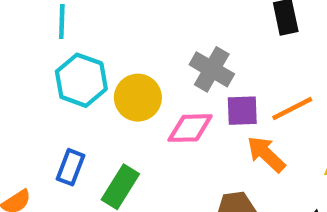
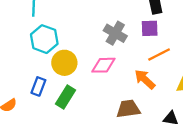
yellow circle: (138, 98) -> (64, 63), moved
purple square: (242, 111) -> (150, 28), moved

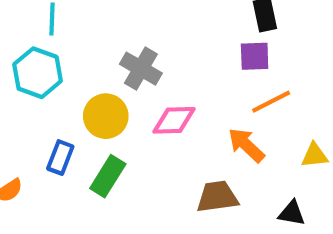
gray cross: (115, 33) -> (141, 69), moved
cyan hexagon: (44, 39) -> (38, 73), moved

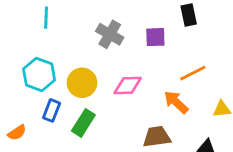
purple square: (255, 56) -> (155, 37), moved
gray cross: (141, 69) -> (110, 34), moved
cyan hexagon: (38, 73) -> (39, 74), moved

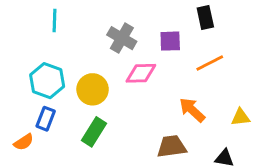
orange line: (193, 73) -> (210, 63), moved
pink diamond: (128, 86) -> (141, 73), moved
blue rectangle: (52, 110) -> (46, 119), moved

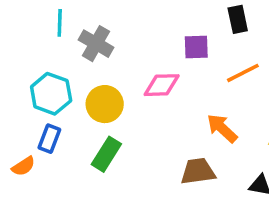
gray cross: (122, 38) -> (96, 44), moved

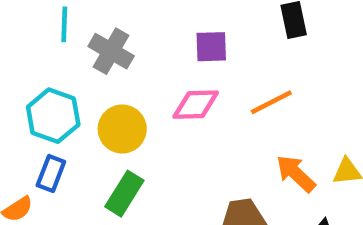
purple square: (196, 47) -> (211, 47), moved
orange line: (243, 73) -> (271, 102), moved
orange arrow: (222, 128) -> (296, 174), moved

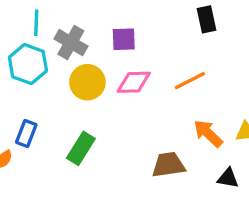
purple square: (211, 47) -> (124, 39), moved
cyan hexagon: (53, 116) -> (28, 64), moved
yellow circle: (122, 129) -> (87, 82), moved

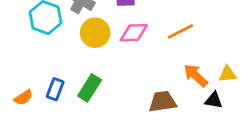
blue rectangle: (26, 133) -> (55, 89), moved
black triangle: (228, 178) -> (214, 100), moved

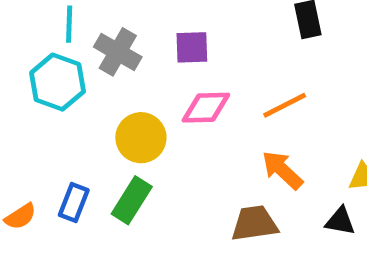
yellow circle: (95, 33) -> (141, 138), moved
orange arrow: (196, 75) -> (282, 170), moved

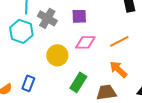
green rectangle: (132, 200) -> (78, 82), moved

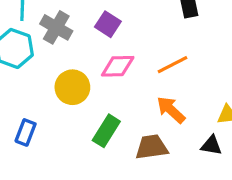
purple square: (79, 16) -> (108, 24), turned 35

